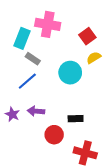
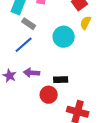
yellow semicircle: (94, 58) -> (86, 23), turned -32
black rectangle: (76, 119) -> (61, 80), moved

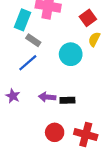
purple arrow: (32, 73) -> (47, 97), moved
red circle: (49, 95) -> (55, 132), moved

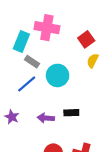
cyan circle: (71, 54) -> (58, 75), moved
black rectangle: (67, 100) -> (71, 113), moved

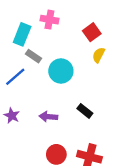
pink cross: (47, 28) -> (49, 20), size x0.7
blue line: (27, 84) -> (15, 77), moved
black rectangle: (71, 113) -> (85, 111), moved, turned 40

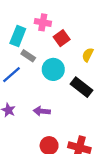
red square: (92, 32) -> (62, 38), moved
black rectangle: (85, 111) -> (81, 87), moved, size x1.5

